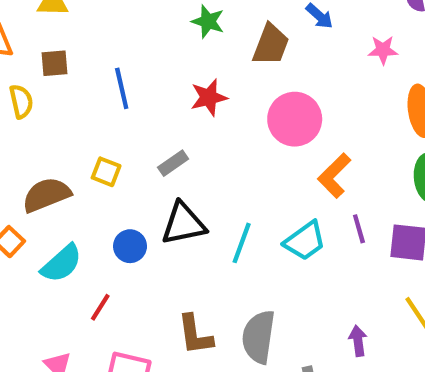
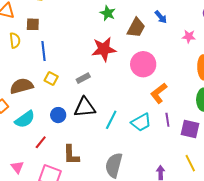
blue line: (122, 88) -> (43, 51), moved
red star: (209, 97) -> (104, 49), size x1.4
brown L-shape: (195, 335) -> (71, 155), moved

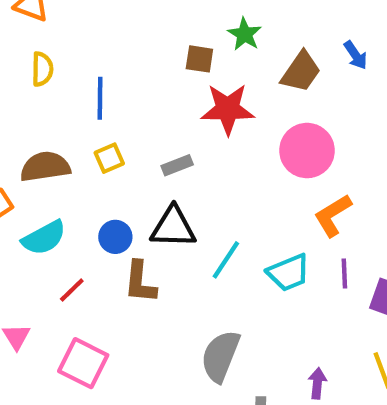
brown square: (33, 24) -> (199, 59), moved
yellow square: (51, 78) -> (109, 158), turned 32
brown L-shape: (71, 155) -> (140, 282), moved

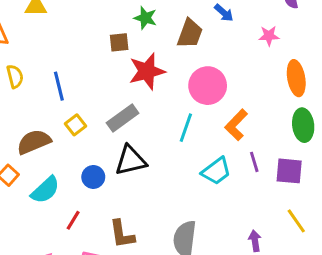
gray rectangle: (177, 165) -> (123, 118), size x1.5
cyan line: (226, 260) -> (186, 128), moved
brown L-shape: (140, 282) -> (122, 234), moved

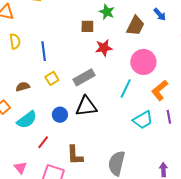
red star: (147, 71) -> (104, 48), size x0.7
brown semicircle: (34, 142) -> (23, 87), size x0.6

